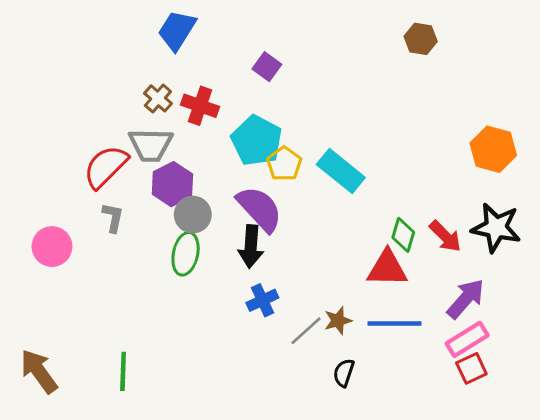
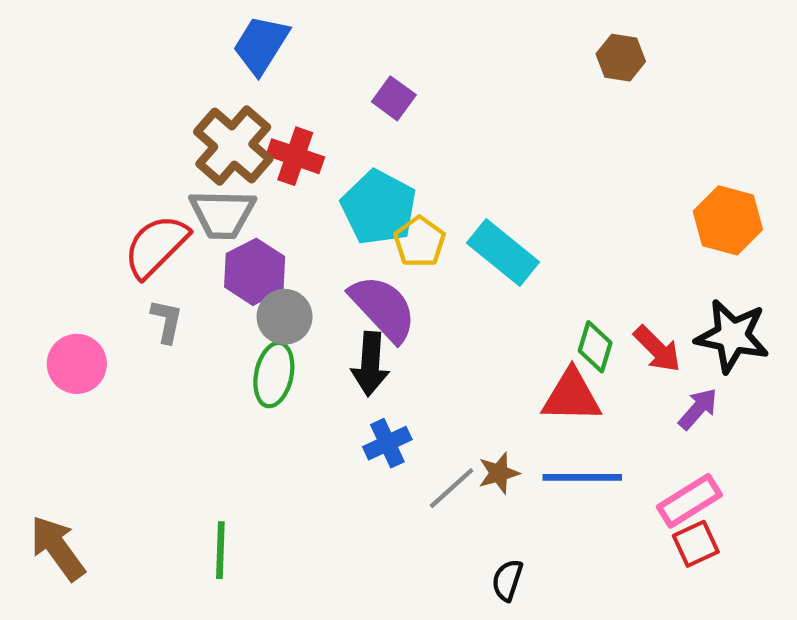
brown cross: (158, 98) -> (233, 145), size x1.8
purple arrow: (466, 299) -> (698, 409), moved, size x0.7
green line: (123, 371) -> (220, 550), moved
black semicircle: (344, 373) -> (507, 580), moved

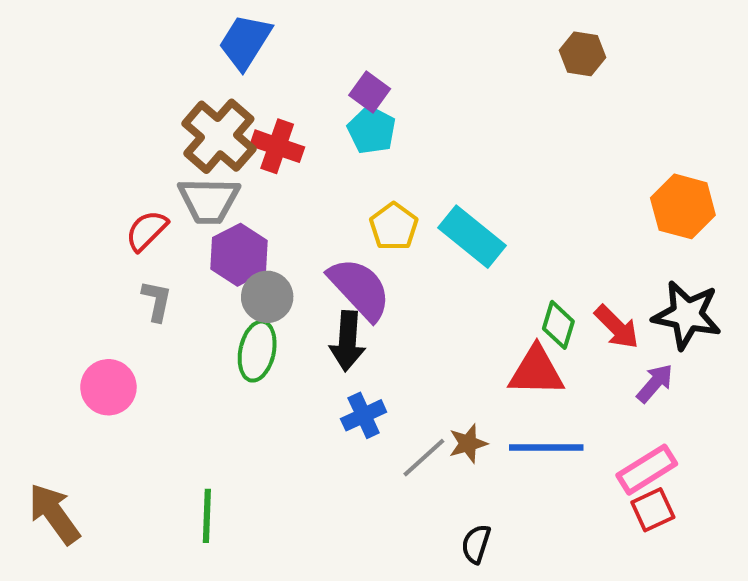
cyan pentagon: (379, 208) -> (372, 130), moved, size x0.7
red semicircle: (156, 246) -> (147, 231), size x0.7
pink circle: (77, 364) -> (108, 387), moved

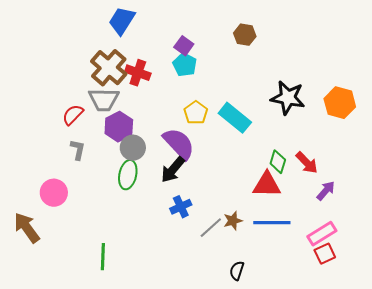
brown hexagon: (582, 54) -> (245, 35), moved
black star: (687, 315) -> (288, 98), moved
black arrow: (347, 341) -> (173, 170), turned 36
brown arrow: (54, 514) -> (27, 228), moved

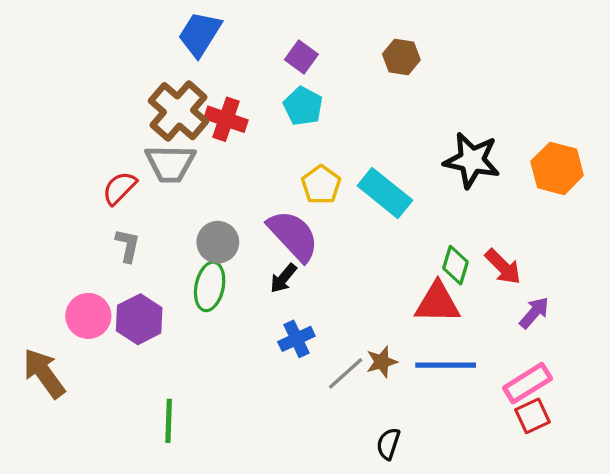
purple square: (184, 46) -> (301, 57), moved
purple hexagon: (119, 127) -> (139, 319), moved
black arrow: (173, 170) -> (283, 278), size x0.7

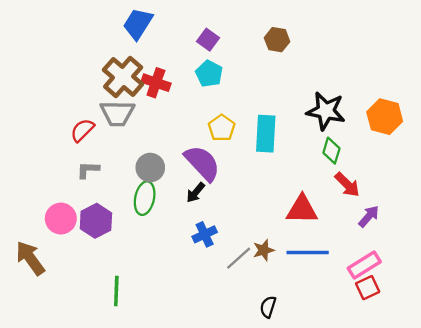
cyan rectangle: (385, 193) -> (266, 134), turned 54
gray L-shape: (128, 245) -> (88, 170), turned -100
green diamond: (455, 265) -> (331, 151), moved

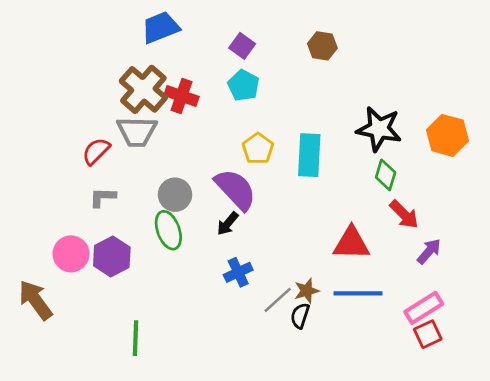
blue trapezoid: (138, 24) -> (160, 27), turned 36
green ellipse: (145, 198) -> (168, 230), turned -32
black semicircle: (268, 307) -> (300, 316), moved

